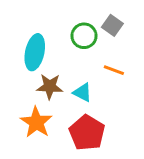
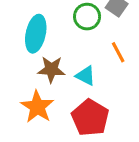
orange line: (114, 70) -> (118, 52), turned 42

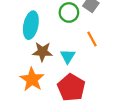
cyan triangle: (86, 76) -> (68, 56), turned 35

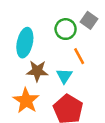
orange line: (92, 39) -> (79, 56), moved

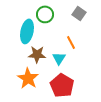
green circle: (66, 29) -> (45, 14), moved

